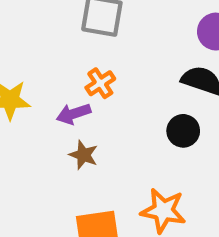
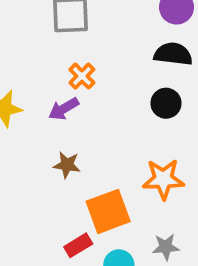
brown star: (83, 155) -> (67, 165), moved

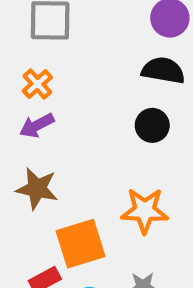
orange cross: (82, 76) -> (37, 84), moved
brown star: (67, 165) -> (37, 189), size x1.4

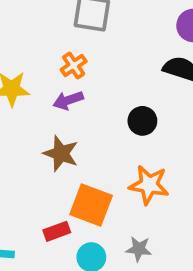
black circle: (152, 125) -> (142, 121), moved
orange square: (81, 244) -> (91, 205), turned 30

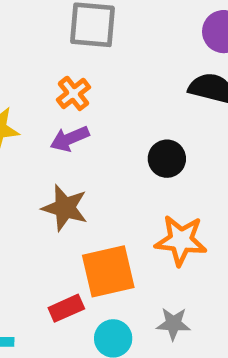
orange square: (91, 205) -> (108, 271), turned -30

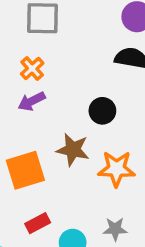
brown star: (65, 208) -> (73, 150), moved
orange square: (108, 271) -> (25, 170), moved

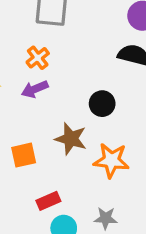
orange square: (25, 170) -> (24, 155), size x0.7
red rectangle: (38, 223) -> (48, 201), moved

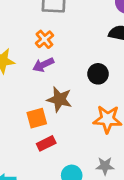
brown star: (71, 139) -> (59, 99), moved
red rectangle: (48, 201) -> (46, 143), moved

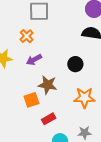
orange cross: (44, 39) -> (27, 36), moved
red rectangle: (46, 143) -> (49, 119), moved

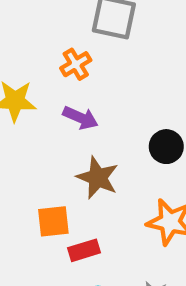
purple arrow: (34, 60) -> (81, 118), turned -140
orange square: (31, 100) -> (53, 221), moved

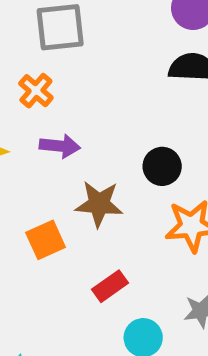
black circle: (166, 147) -> (162, 166), moved
orange square: (53, 221) -> (46, 240), moved

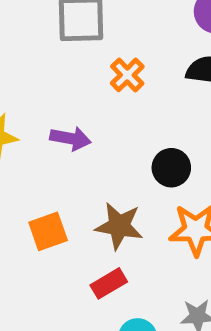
orange cross: (36, 91) -> (127, 75), moved
brown star: (99, 204) -> (119, 226), moved

